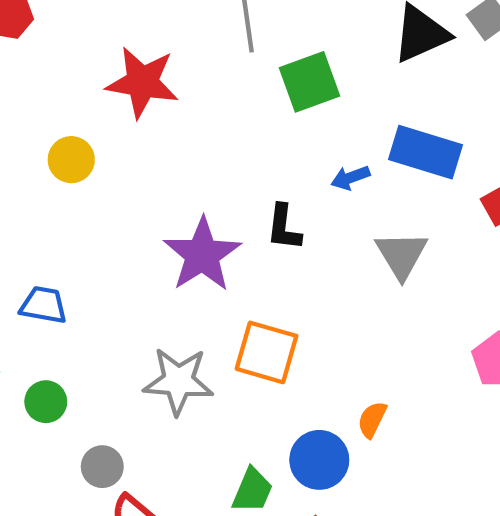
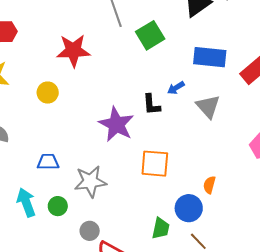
blue arrow: (350, 178) -> (176, 88), moved
gray star: (178, 381) -> (90, 181), moved

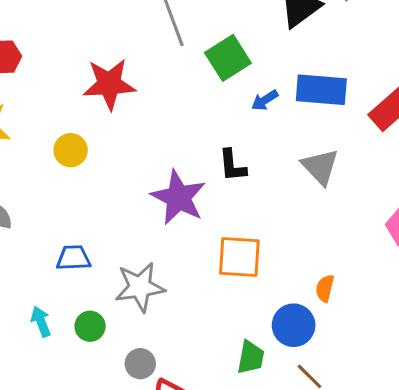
blue arrow: (176, 88) -> (265, 100), moved
cyan arrow: (26, 202) -> (41, 322), size x0.7

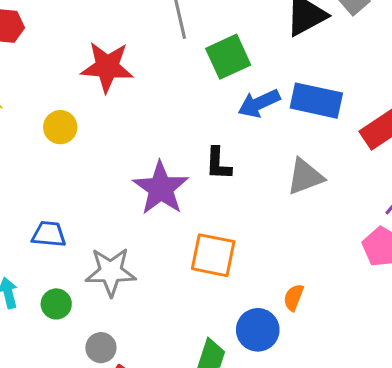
blue arrow: (265, 100) -> (259, 103), size x1.5
gray triangle: (320, 167) -> (305, 177), turned 45

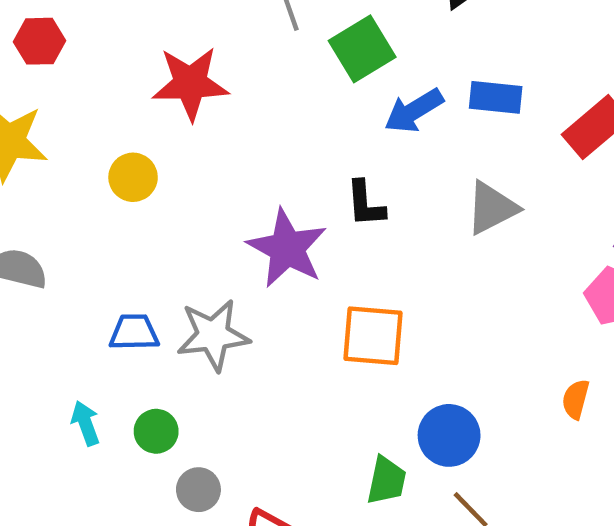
blue rectangle: (316, 101) -> (496, 97), size x0.7
gray star: (111, 272) -> (213, 335), moved
orange semicircle: (294, 297) -> (576, 399), moved
gray circle: (101, 348) -> (198, 490), moved

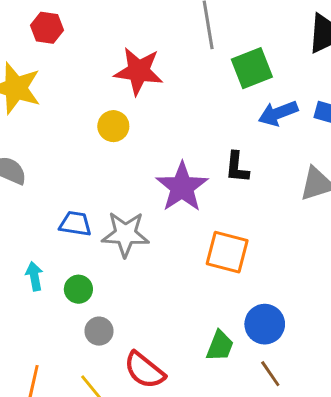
yellow circle: (133, 177) -> (113, 126), moved

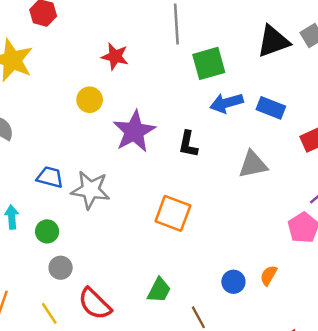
red star: (139, 71) -> (115, 56), size x0.7
purple star: (182, 187) -> (134, 131), moved
blue circle: (265, 324) -> (233, 282), moved, size x0.7

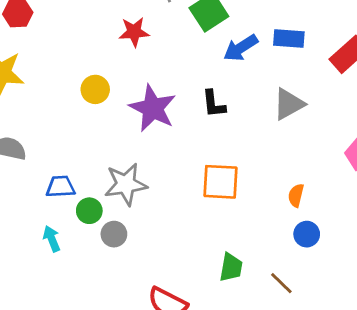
red star: (115, 56) -> (134, 32), moved
blue trapezoid: (50, 177) -> (61, 187), moved
green circle: (47, 231) -> (89, 211), moved
gray circle: (61, 268) -> (114, 234), moved
orange semicircle: (269, 275) -> (296, 195), moved

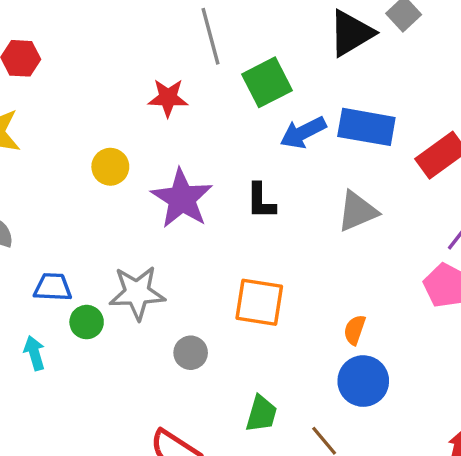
blue rectangle: (289, 38) -> (366, 127), size x1.4
gray circle: (114, 234) -> (191, 353), moved
blue circle: (307, 234) -> (363, 381), size x1.5

